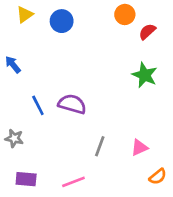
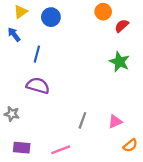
blue arrow: (13, 65) -> (14, 34), moved
purple semicircle: (72, 104) -> (38, 86), moved
blue line: (38, 105) -> (37, 54), moved, turned 42

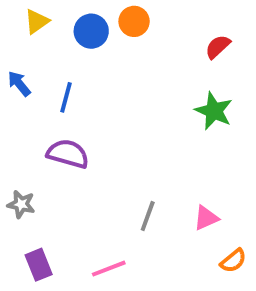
orange circle: (103, 12) -> (134, 21), moved
blue arrow: (14, 34) -> (19, 84), moved
purple rectangle: (22, 148) -> (39, 265), turned 63

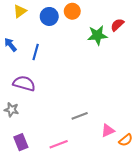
green star: (214, 111) -> (97, 35), moved, turned -30
purple semicircle: (68, 154) -> (24, 83), moved
gray line: (148, 216) -> (80, 116), turned 49
pink triangle: (206, 218) -> (108, 131), moved

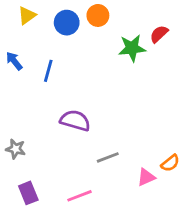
purple semicircle: (24, 83) -> (75, 121), moved
orange semicircle: (126, 140) -> (170, 163), moved

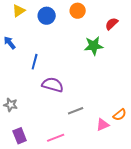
orange circle: (98, 15) -> (78, 11), moved
green star: (132, 48) -> (94, 46), moved
blue line: (48, 71) -> (35, 62), moved

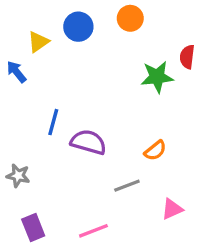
yellow triangle: (19, 11) -> (38, 42), moved
red semicircle: (112, 24) -> (187, 57), moved, turned -40
blue line: (35, 62) -> (53, 122), moved
orange semicircle: (120, 115) -> (155, 150), moved

